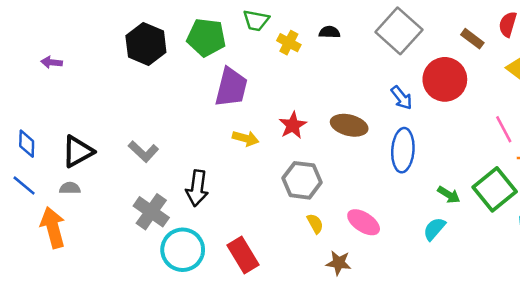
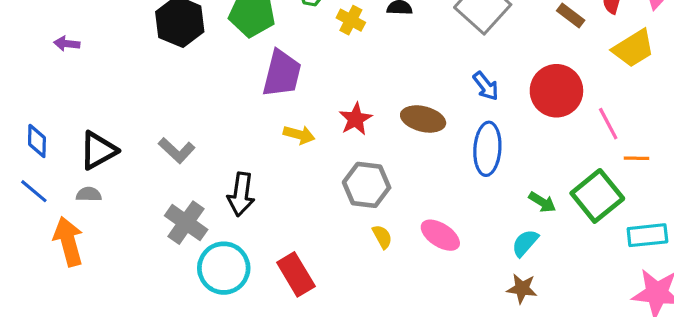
red circle: (445, 79) -> (556, 91), moved
brown star: (339, 263) -> (522, 288), moved

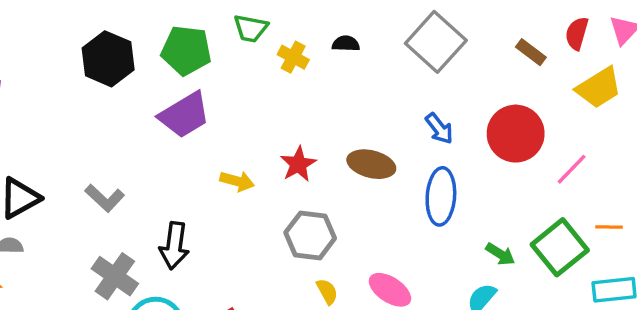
purple trapezoid: (282, 73) -> (185, 115), moved, turned 45
pink line: (608, 124) -> (572, 169), turned 72
orange line: (636, 158) -> (609, 227), moved

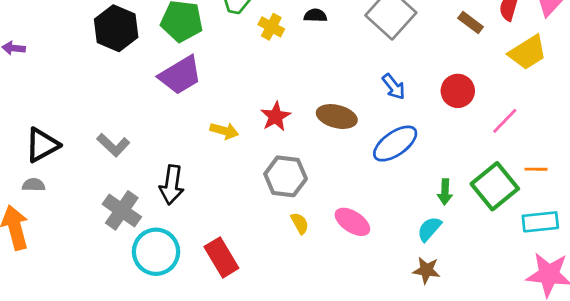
red circle: (516, 134) -> (458, 91), size x0.7
blue ellipse: (441, 196) -> (395, 144), turned 51
green arrow: (500, 254) -> (445, 192), turned 60

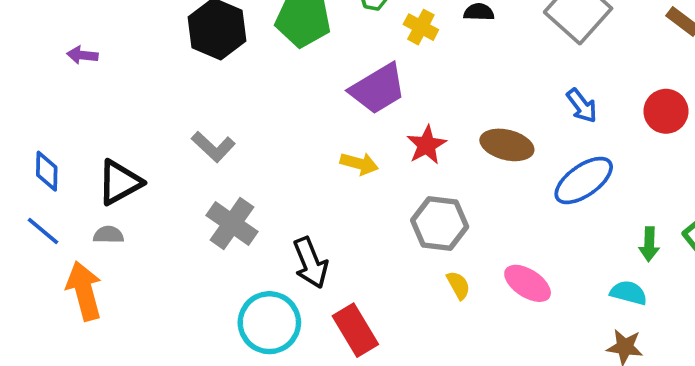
purple trapezoid: (180, 75) -> (378, 89), moved
gray L-shape: (113, 145) -> (213, 147), moved
black arrow: (172, 185) -> (311, 263), moved, turned -30
gray cross: (122, 210) -> (232, 224), moved
cyan semicircle: (429, 229) -> (629, 293), turned 64

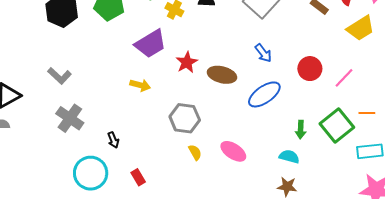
red circle: (666, 111) -> (310, 69), moved
red star: (427, 145) -> (187, 62), moved
black arrow: (311, 263) -> (113, 140), size x0.6
red rectangle: (355, 330) -> (138, 177), size x0.6

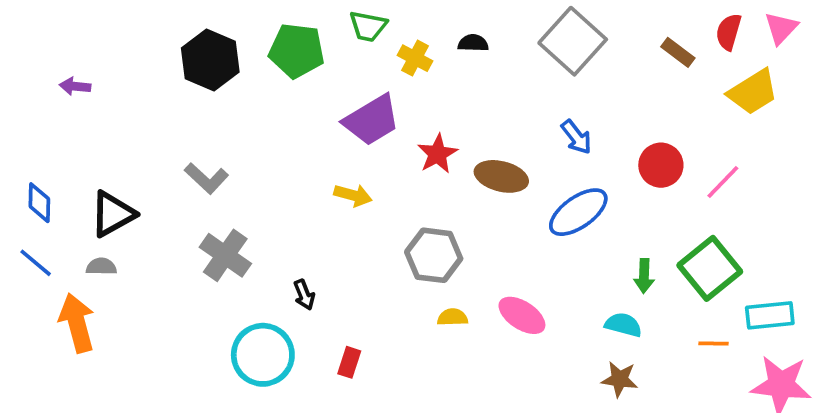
orange line: (367, 113) -> (714, 344), moved
yellow semicircle: (195, 152) -> (452, 317), turned -63
red rectangle: (138, 177) -> (349, 362), turned 49

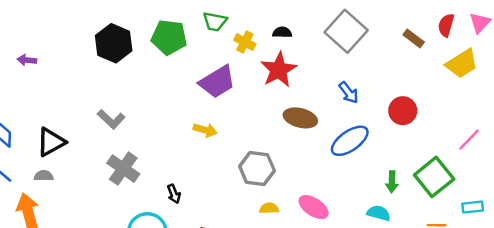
red star: (437, 154) -> (279, 70), moved, size x1.4
pink line: (723, 182) -> (469, 140), moved
cyan rectangle: (770, 315) -> (473, 207), size x0.7

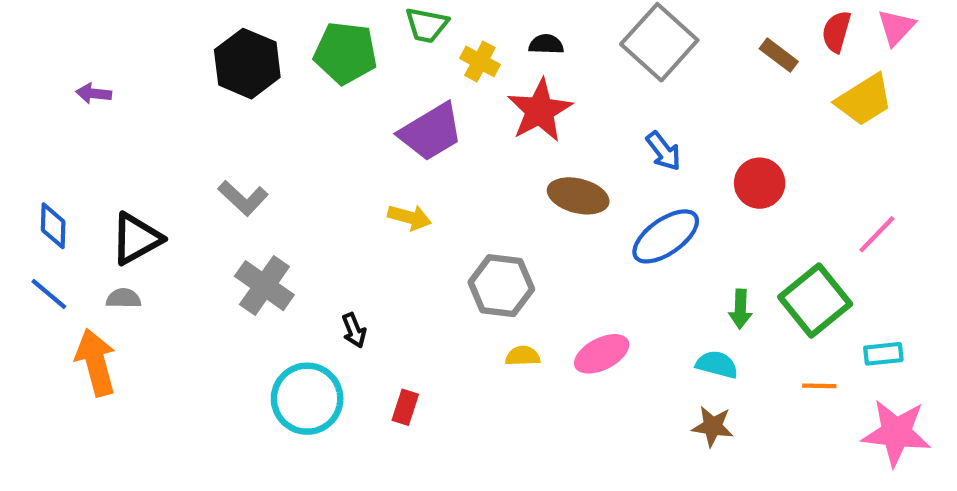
pink ellipse: (314, 207) -> (602, 354), turned -60

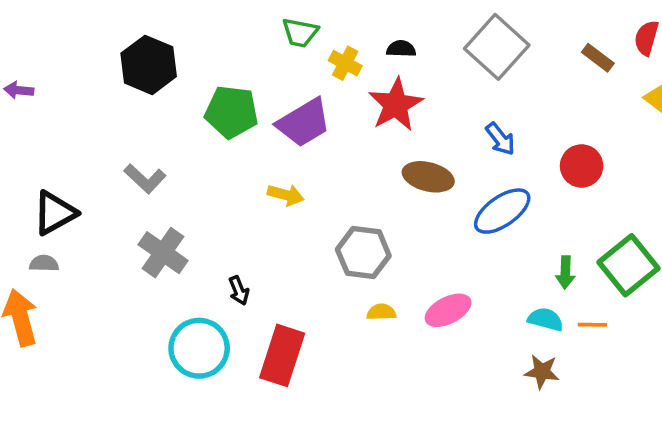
green pentagon: (346, 53) -> (232, 112), moved
orange line: (819, 386) -> (592, 325), moved
red rectangle: (405, 407) -> (282, 355), size x2.0

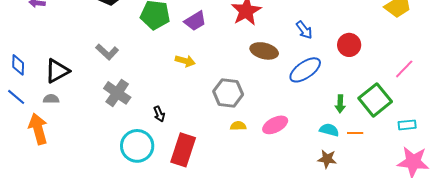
purple trapezoid: (304, 123) -> (195, 21), size x0.7

